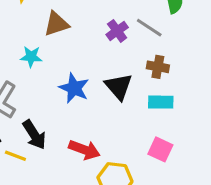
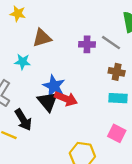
purple cross: (117, 31) -> (87, 44), turned 35
black triangle: (119, 87) -> (48, 101), moved
red arrow: (84, 150) -> (66, 99), moved

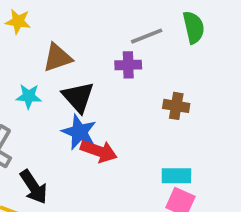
gray line: (111, 43) -> (147, 36), moved, turned -54
cyan rectangle: (118, 98) -> (176, 176), moved
black triangle: (48, 101) -> (78, 97), moved

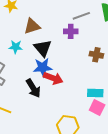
blue star: (79, 132) -> (43, 67), turned -30
black arrow: (34, 187) -> (33, 88), moved

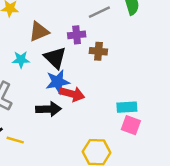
purple cross: (71, 31) -> (77, 35), moved
brown cross: (96, 55) -> (98, 51), moved
black arrow: (33, 88) -> (48, 109), turned -54

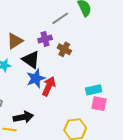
brown cross: (98, 51) -> (64, 49), turned 32
red arrow: (72, 94) -> (49, 86), turned -72
black arrow: (48, 109) -> (23, 117), moved

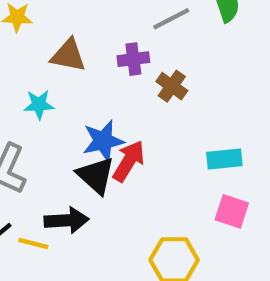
brown triangle: (15, 41) -> (68, 55), turned 36
black triangle: (31, 60) -> (96, 175), moved
cyan rectangle: (94, 90) -> (224, 159), moved

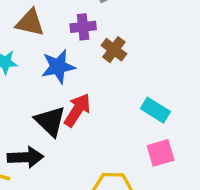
blue star: (103, 141) -> (58, 67), moved
cyan rectangle: (224, 159) -> (155, 110), turned 36
pink square: (232, 211) -> (161, 153), turned -36

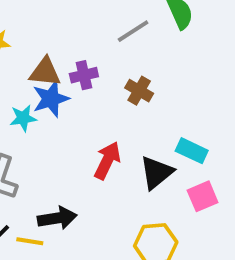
purple cross: (83, 27) -> (84, 75), moved
blue star: (58, 67) -> (51, 99), moved
black triangle: (50, 121) -> (156, 172), moved, turned 44

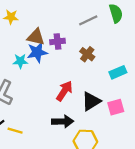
cyan rectangle: (192, 151) -> (118, 72), moved, turned -56
pink square: (203, 196) -> (116, 107), moved
black arrow: (57, 218) -> (63, 121), moved

